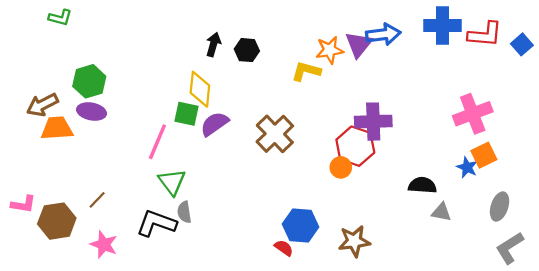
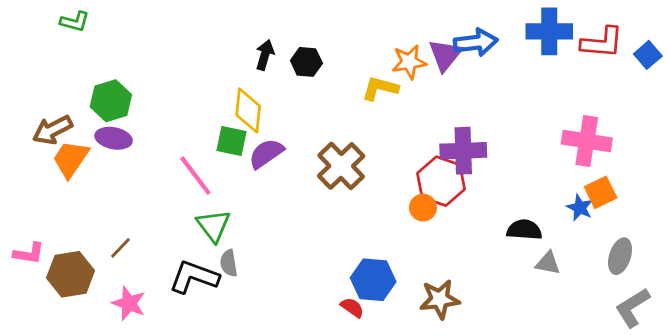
pink cross: (473, 114) -> (587, 141), turned 30
orange trapezoid: (57, 128) -> (71, 159), turned -52
pink line: (157, 142) -> (195, 176), turned -60

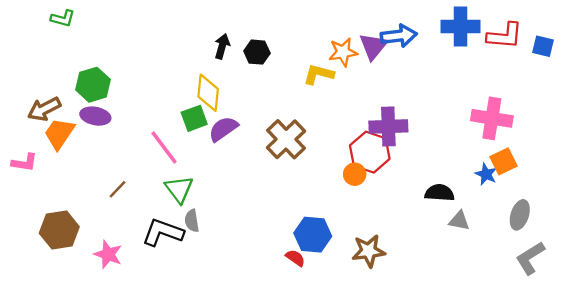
blue square: (648, 55) -> (543, 46), turned -35
green square: (231, 141) -> (194, 118), turned -32
brown line: (120, 248) -> (117, 189), moved
pink L-shape: (29, 253) -> (24, 163), moved

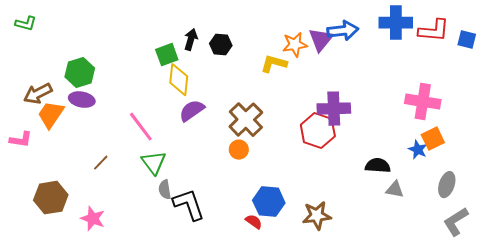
green L-shape: (63, 18) -> (26, 24), moved
green square: (194, 118) -> (167, 55), moved
orange circle: (355, 174) -> (239, 150), moved
black L-shape: (163, 232) -> (189, 205), moved, turned 51

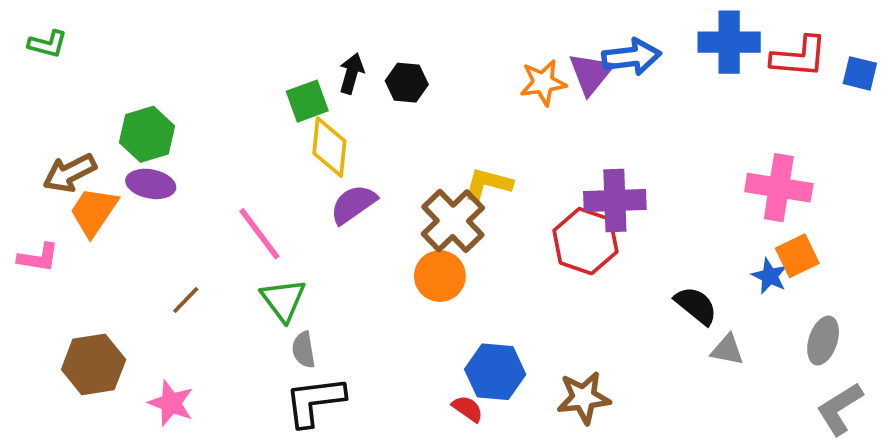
yellow L-shape: (274, 64) -> (488, 184), moved
orange circle: (239, 150) -> (440, 276), size x1.4
black semicircle: (378, 166) -> (696, 306), turned 35
black L-shape: (189, 205) -> (315, 401), moved, turned -78

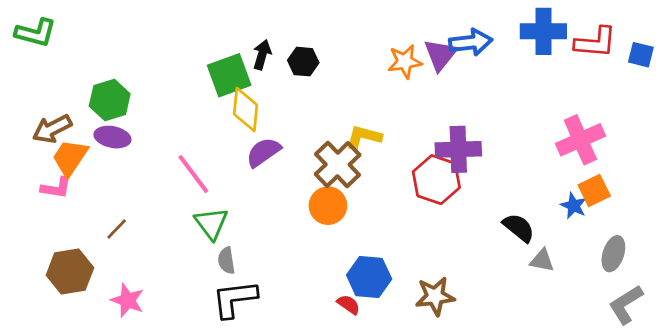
green L-shape: (48, 44) -> (36, 33), size x1.4
green square: (307, 101) -> (229, 75), size x1.4
pink cross: (779, 188) -> (580, 140), turned -33
pink L-shape: (38, 258) -> (56, 188), moved
brown line: (186, 300) -> (117, 229), moved

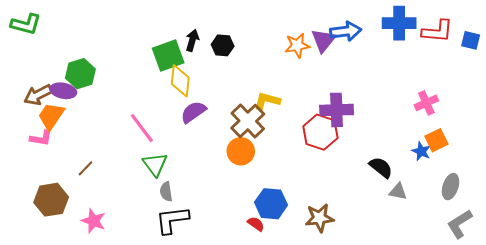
purple ellipse: (112, 137) -> (63, 91), moved
pink cross: (580, 140) -> (426, 103), size x0.7

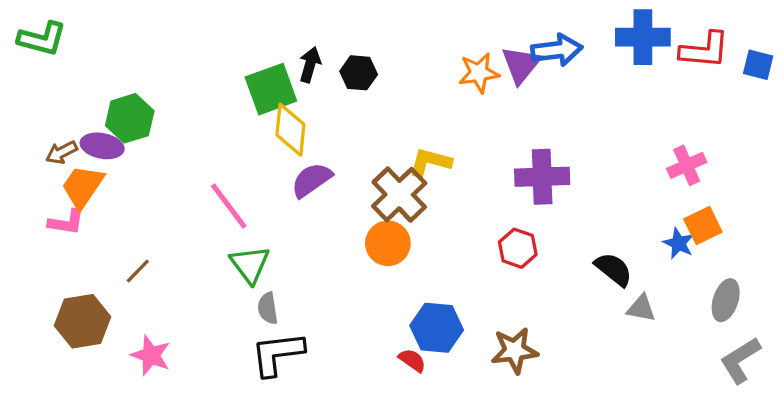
brown arrow: (38, 95) -> (61, 152), size x0.7
red hexagon: (320, 132) -> (518, 248), moved, size x0.7

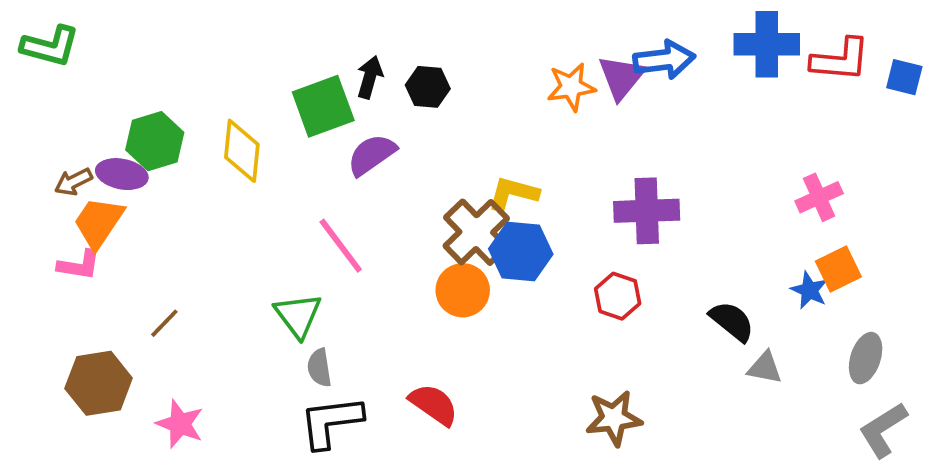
yellow diamond: (290, 130) -> (242, 151), moved
purple semicircle: (312, 180) -> (372, 155), moved
pink line: (229, 206) -> (341, 246), moved
blue hexagon: (437, 328) -> (521, 252), moved
red semicircle: (412, 360) -> (434, 405), moved, size x1.5

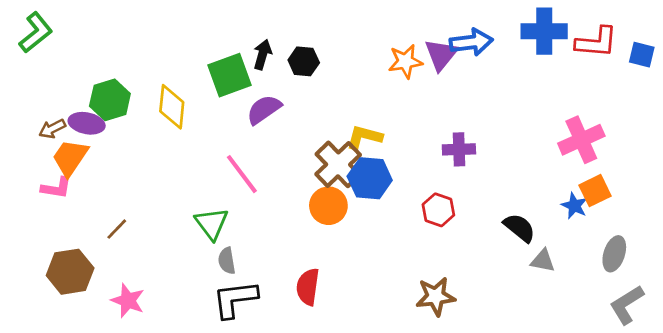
green L-shape: (50, 46) -> (36, 33), turned -54
pink cross: (819, 197) -> (581, 140), size x1.4
purple cross: (647, 211) -> (459, 149), size x0.7
red semicircle: (434, 405) -> (308, 287), turned -117

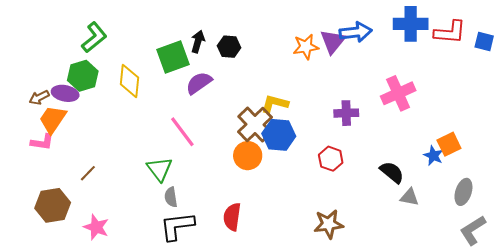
green L-shape: (36, 33) -> (94, 37), moved
pink cross: (581, 140) -> (398, 93), moved

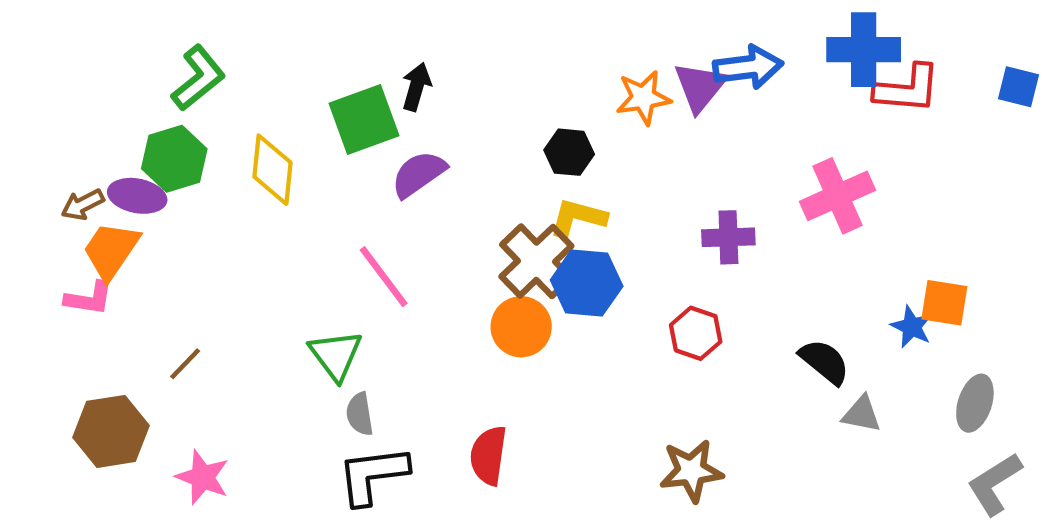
red L-shape: (450, 32) -> (907, 89), moved
black hexagon: (229, 47) -> (569, 152), moved
orange square: (449, 144) -> (944, 303), turned 35

